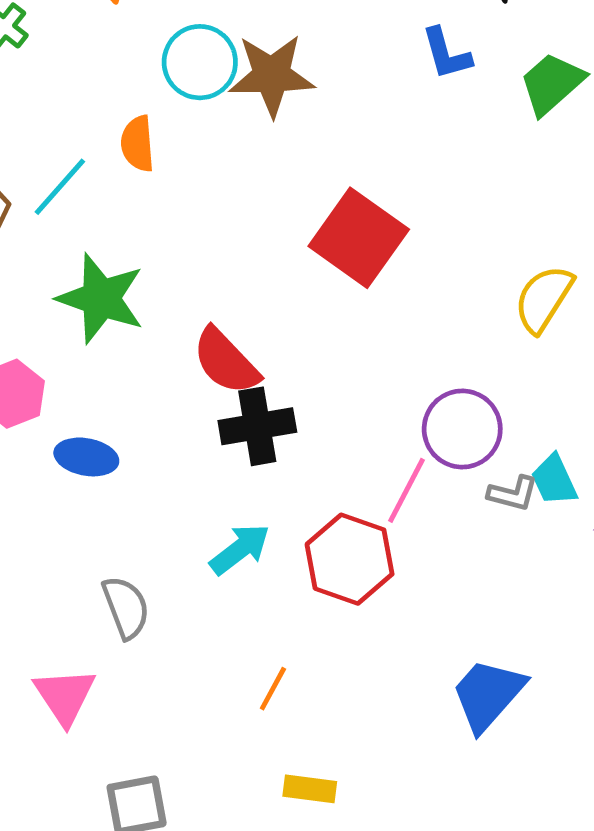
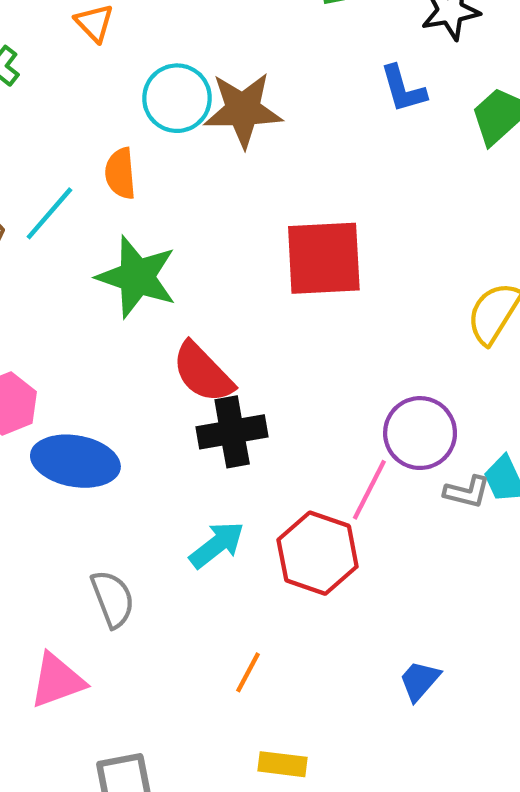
red square: (359, 238) -> (324, 258), turned -38
green star: (101, 298) -> (137, 277), moved
blue ellipse: (86, 457) -> (75, 461), size x1.5
blue trapezoid: (488, 695) -> (419, 681), moved, size x0.6
pink triangle: (65, 696) -> (57, 681), turned 44

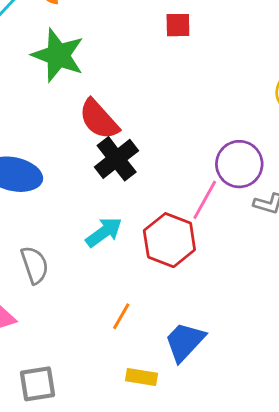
red square: (324, 258) -> (178, 25), moved, size x0.5
black cross: (232, 432) -> (117, 159), turned -30
blue trapezoid: (419, 681) -> (185, 342), moved, size x1.5

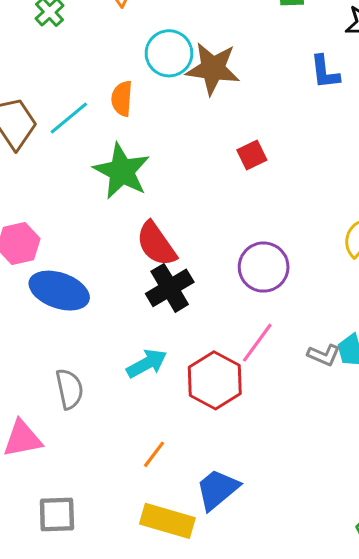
red square: (178, 25) -> (252, 155), turned -32
purple circle: (239, 164) -> (264, 267), moved
yellow rectangle: (142, 377) -> (167, 521), size x1.6

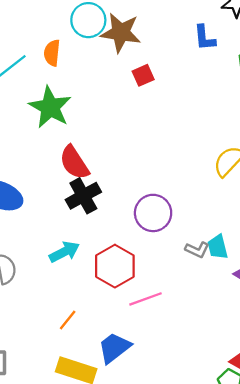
red square: (252, 155) -> (143, 75), moved
purple circle: (264, 267) -> (153, 213), moved
pink line: (257, 343) -> (146, 299), moved, turned 32

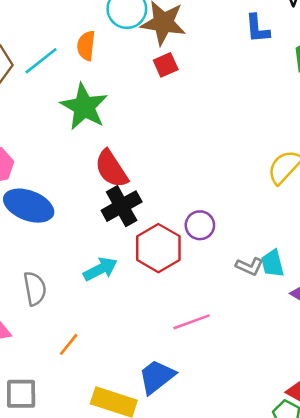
red square: (143, 75) -> (166, 65), moved
purple circle: (153, 213) -> (200, 225), size x0.7
red hexagon: (115, 266) -> (158, 248), moved
orange line: (68, 320) -> (69, 344), moved

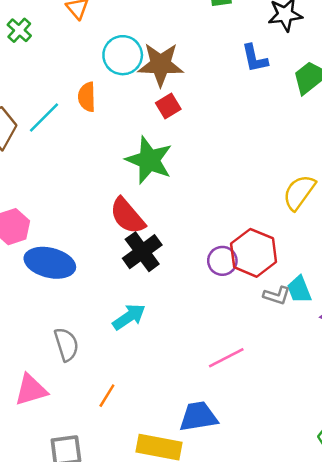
green star: (84, 107) -> (149, 160), moved
red hexagon: (158, 248) -> (254, 253), moved
blue trapezoid: (157, 377) -> (198, 417), turned 36

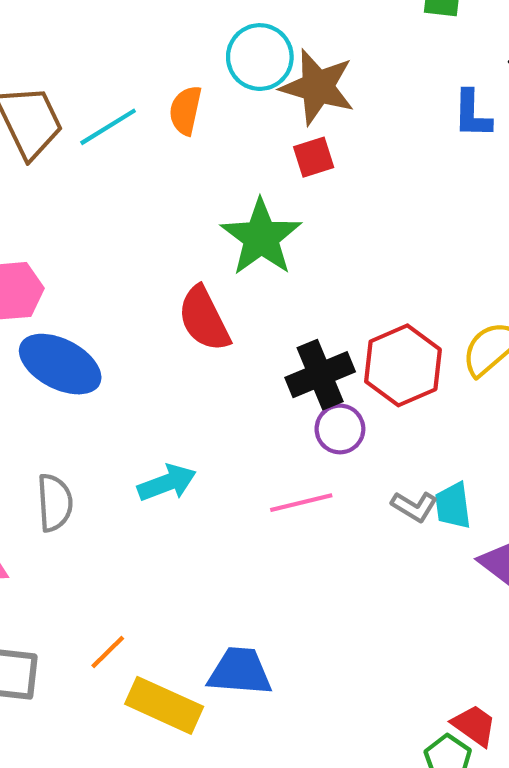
black cross: (142, 252) -> (320, 375), moved
red hexagon: (254, 253) -> (403, 365), moved
pink line: (226, 358) -> (301, 503), moved
orange line: (107, 396) -> (108, 652), moved

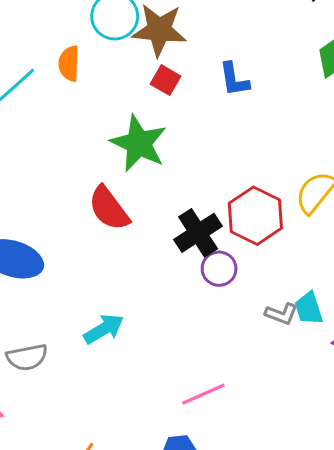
blue L-shape: (472, 114) -> (234, 79), moved
red square: (314, 157) -> (166, 80), turned -32
gray semicircle: (55, 503) -> (27, 357), turned 93
pink line: (301, 503) -> (203, 394), moved

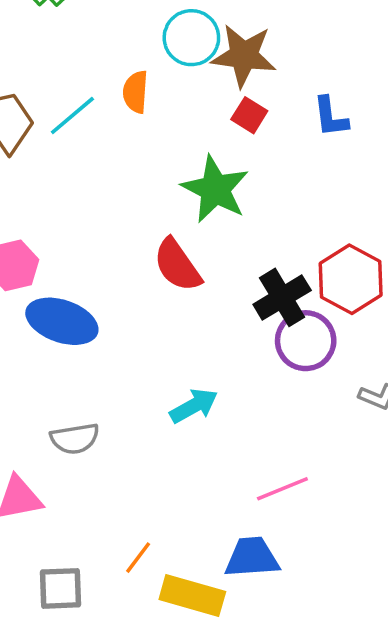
purple circle: (219, 269) -> (306, 341), size x1.4
cyan arrow: (104, 329) -> (194, 406), moved

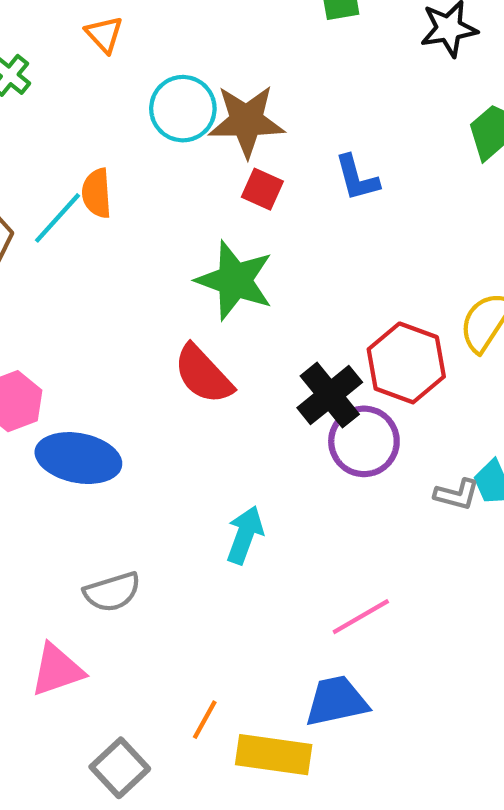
orange semicircle: (136, 92) -> (97, 193), moved
cyan arrow: (194, 406) -> (245, 535), turned -33
gray square: (61, 588) -> (120, 768), turned -33

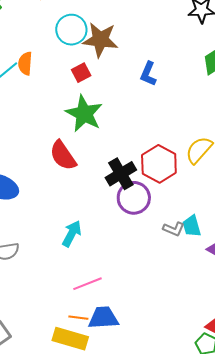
blue L-shape: (357, 178) -> (148, 74), turned 30
red square: (262, 189) -> (81, 73), moved, turned 30
pink line: (361, 617) -> (87, 284), moved
orange line: (205, 720) -> (78, 318), moved, turned 60

